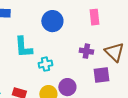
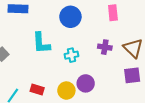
cyan cross: (45, 64) -> (71, 55), moved
purple square: (101, 75) -> (132, 75), moved

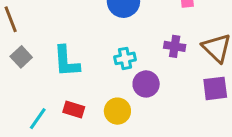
cyan L-shape: (41, 43) -> (66, 61), moved
purple circle: (86, 83) -> (146, 84), moved

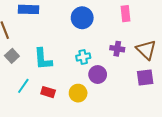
cyan line: (38, 119) -> (23, 86), moved

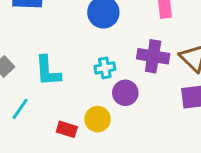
purple cross: (117, 49) -> (153, 56), size x1.5
red rectangle: (48, 92) -> (67, 129), moved

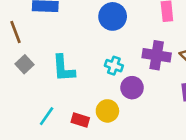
cyan cross: (105, 68) -> (114, 66), turned 30
cyan line: (20, 109) -> (47, 116), moved

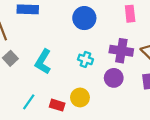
cyan L-shape: (63, 68) -> (43, 62), turned 35
purple circle: (132, 88) -> (114, 78), moved

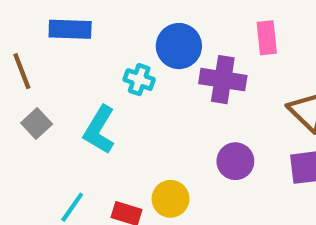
purple cross: (121, 51) -> (223, 80), moved
cyan cross: (85, 59) -> (139, 80), moved

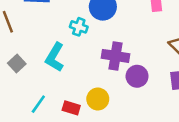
purple cross: (223, 80) -> (116, 56), moved
gray square: (37, 123) -> (17, 64), moved

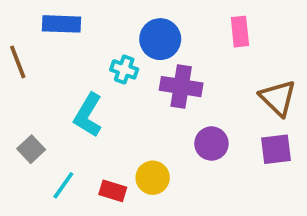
purple cross: (116, 56) -> (181, 87), moved
gray square: (17, 64) -> (31, 149), moved

